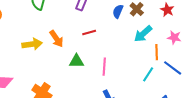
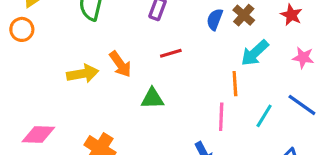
orange line: (157, 52) -> (235, 84), moved
pink line: (104, 67) -> (221, 117), moved

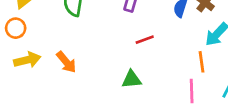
orange arrow: (120, 64) -> (66, 62), moved
yellow arrow: (83, 74) -> (27, 60), moved

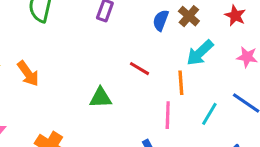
red line: (145, 40) -> (139, 69), moved, turned 48

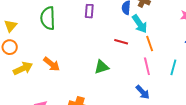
cyan arrow: (200, 53) -> (140, 24), moved, turned -66
cyan line: (209, 114) -> (173, 67), moved

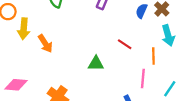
cyan arrow: (140, 24) -> (168, 35), moved
yellow arrow: (23, 68) -> (24, 29), moved, turned 102

